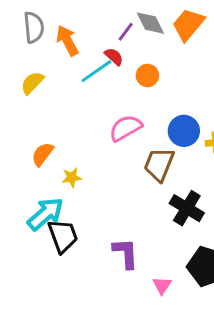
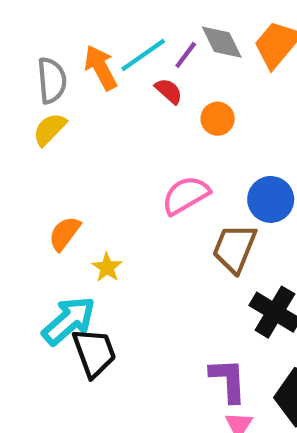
gray semicircle: (34, 27) -> (52, 80), moved
cyan line: (96, 71) -> (143, 55), moved
yellow star: (72, 178) -> (107, 267), turned -30
purple L-shape: (126, 253) -> (228, 380), moved

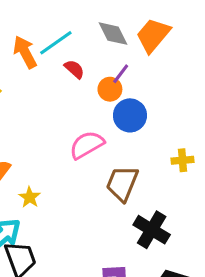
purple line: (186, 55) -> (121, 74), moved
blue circle: (271, 199) -> (130, 115), moved

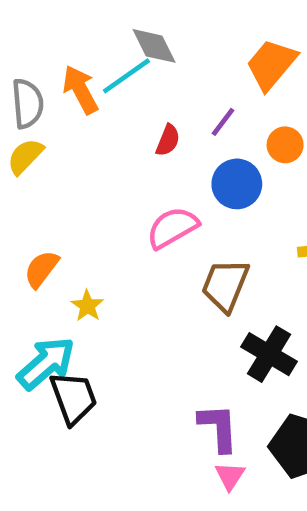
gray diamond: (113, 34) -> (154, 46), moved
red semicircle: (74, 69) -> (168, 140), moved, turned 70
orange circle: (110, 89) -> (285, 145), moved

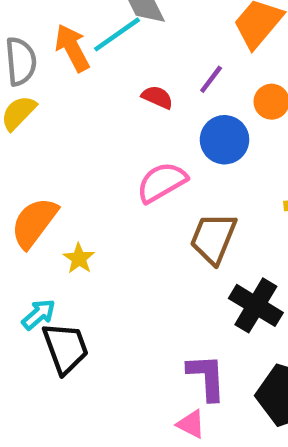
red semicircle: (168, 140) -> (157, 97), turned -88
orange semicircle: (41, 269) -> (34, 223), size x1.4
cyan arrow: (46, 363) -> (39, 314), size x0.6
pink triangle: (230, 476) -> (191, 424), moved, turned -36

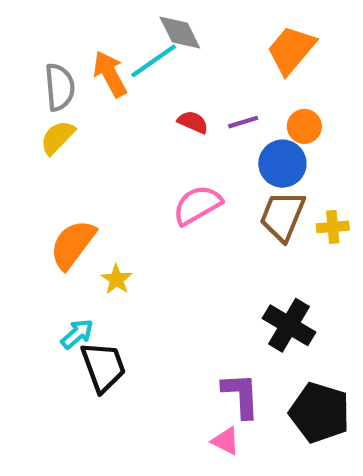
purple line: (211, 79) -> (243, 122), moved, turned 36
blue circle: (225, 140) -> (282, 164), moved
brown trapezoid: (213, 238) -> (282, 216), moved

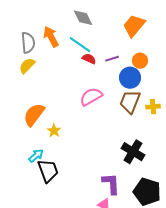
cyan line: (154, 61) -> (80, 45), moved, turned 70

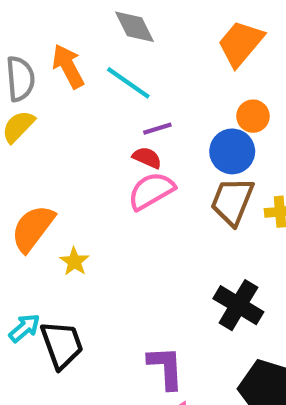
red semicircle: (89, 59) -> (147, 158), moved
purple line: (112, 59) -> (157, 129), moved
cyan arrow: (36, 156) -> (24, 328), moved
purple L-shape: (111, 184) -> (166, 367), moved

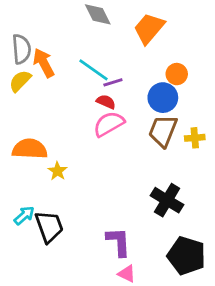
orange trapezoid: (241, 43) -> (149, 28), moved
orange arrow: (68, 66) -> (44, 63), moved
cyan line: (128, 83) -> (94, 70), moved
orange semicircle: (33, 228) -> (30, 149), turned 56

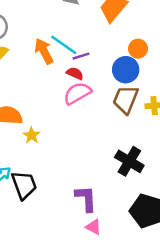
orange arrow: (44, 63) -> (44, 51), moved

